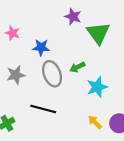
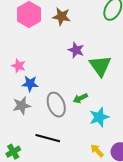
blue star: (41, 47) -> (30, 84), moved

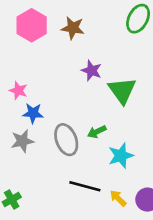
black line: (48, 138) -> (85, 186), moved

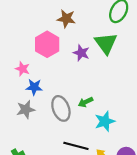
pink hexagon: (32, 25) -> (47, 44), moved
green triangle: (122, 90) -> (106, 43), moved

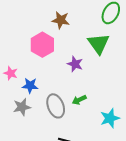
purple star: (81, 53) -> (75, 64), moved
pink star: (22, 69) -> (11, 73), moved
cyan star: (105, 121) -> (110, 118), moved

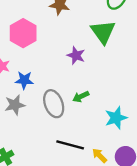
pink hexagon: (42, 45) -> (23, 33), moved

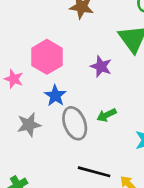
pink hexagon: (23, 33) -> (47, 57), moved
blue star: (24, 80) -> (55, 96), moved, turned 30

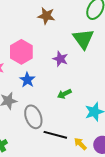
gray ellipse: (75, 123) -> (33, 117), moved

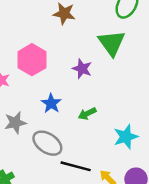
blue star: (27, 80) -> (51, 103), moved
gray ellipse: (33, 117) -> (47, 143), turned -35

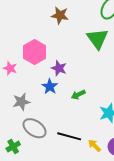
purple star: (82, 69) -> (59, 68), moved
gray ellipse: (47, 143) -> (35, 128), moved

